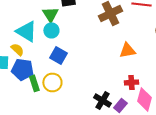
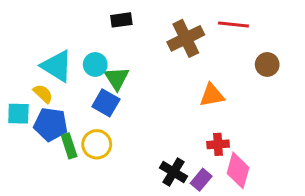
green triangle: (50, 14) -> (117, 78), moved

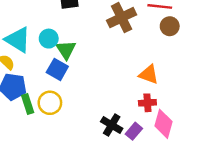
brown circle: (267, 64) -> (170, 26), moved
orange triangle: (212, 95) -> (149, 74), moved, turned 30

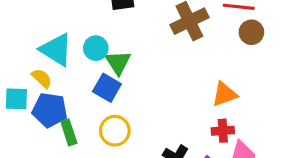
orange triangle: (149, 74) -> (224, 94), turned -40
yellow circle: (50, 103) -> (115, 131), moved

